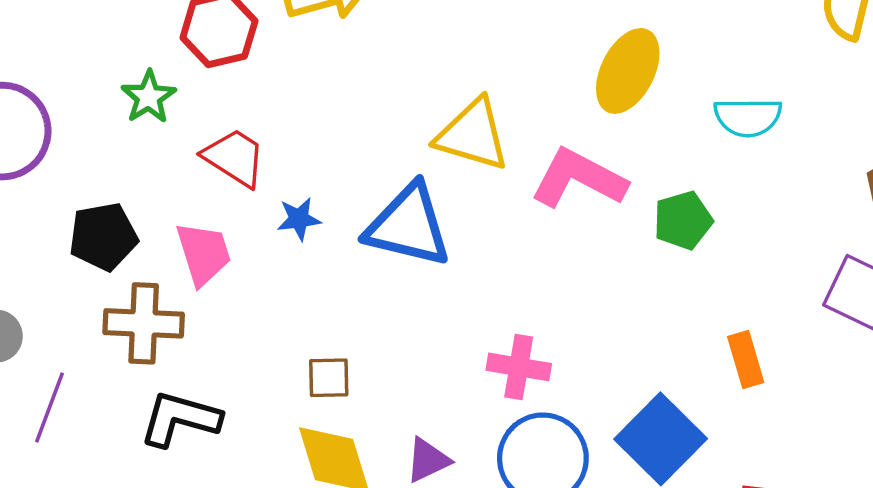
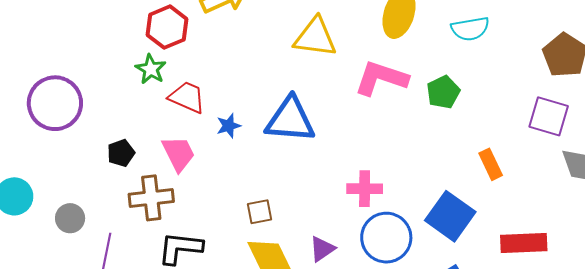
green star: (149, 97) -> (151, 69), moved
yellow triangle: (473, 135) -> (315, 37), moved
black pentagon: (103, 237) -> (121, 153), size x0.7

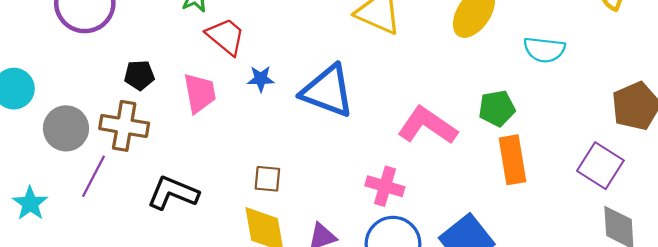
pink L-shape: (381, 78) -> (427, 126), moved
orange rectangle: (491, 164) -> (513, 160), moved, size x1.4
brown cross: (151, 198) -> (124, 126), moved
gray circle: (70, 218) -> (66, 128), size x1.4

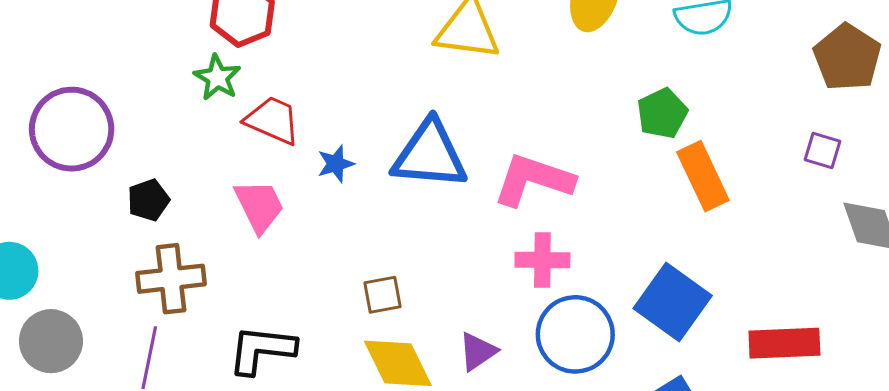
black pentagon: (139, 75) -> (148, 200), moved
pink L-shape: (427, 126) -> (533, 180), moved
gray circle: (66, 128) -> (51, 341), moved
purple square: (600, 166) -> (823, 150), size x0.6

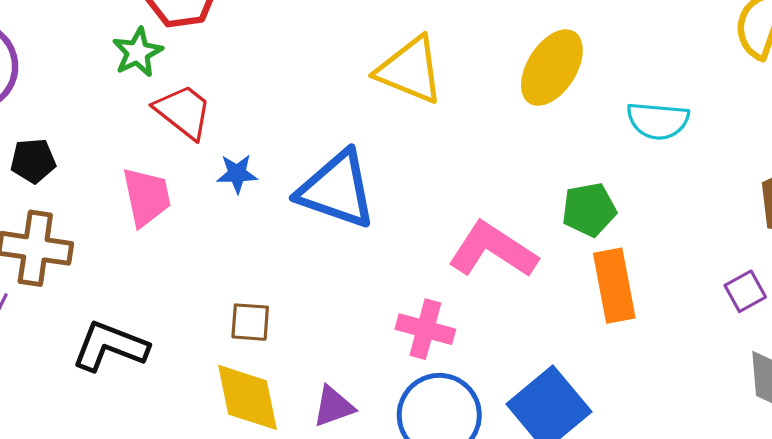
purple square: (823, 150) -> (745, 291), turned 30
pink L-shape: (533, 180) -> (493, 250), moved

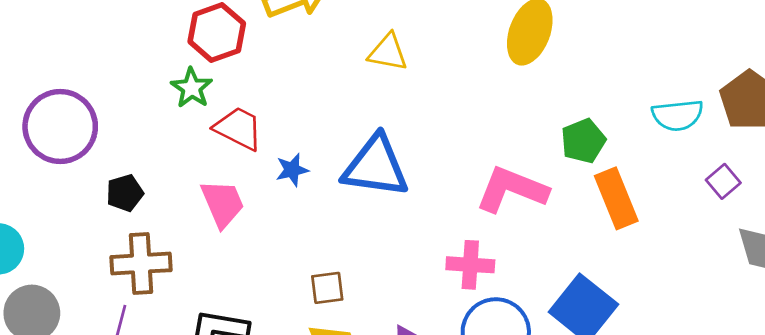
yellow triangle: (410, 70) -> (388, 52), moved, size x0.7
cyan semicircle: (658, 121) -> (678, 115), moved

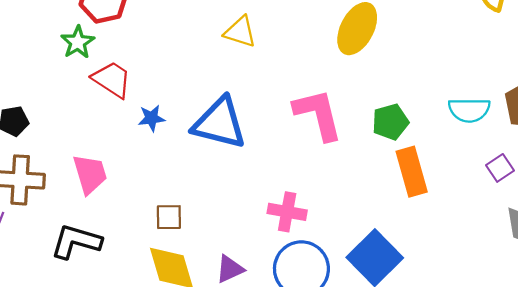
pink L-shape: (512, 190) -> (318, 114), moved, turned 48
pink trapezoid: (223, 204) -> (90, 174), moved

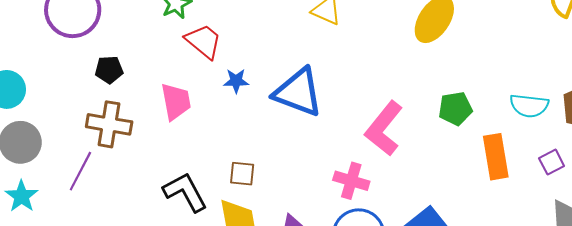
pink L-shape: (318, 114) -> (384, 129), moved, turned -134
orange rectangle: (412, 172) -> (496, 157), moved
pink trapezoid: (90, 174) -> (176, 102), moved
black L-shape: (76, 242) -> (185, 192), moved, turned 39

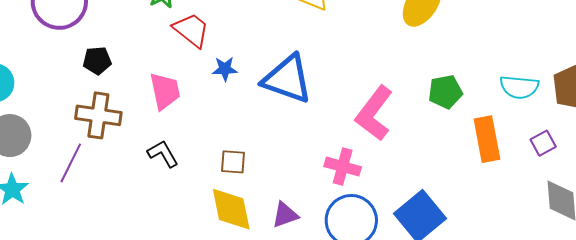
black L-shape: (185, 192) -> (163, 154), moved, size x0.7

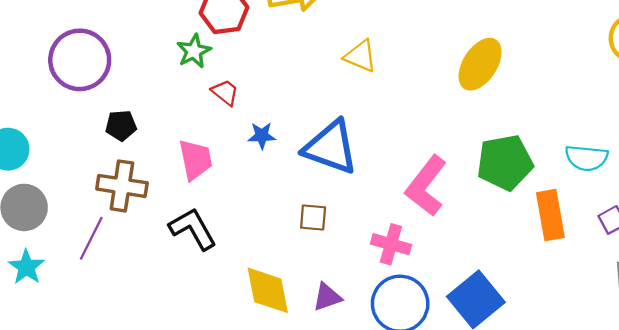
red trapezoid: (191, 30) -> (225, 92), size x0.7
green pentagon: (445, 92) -> (505, 163), size x1.5
black L-shape: (163, 154) -> (193, 229), size x1.4
brown square: (233, 162) -> (313, 217), moved

